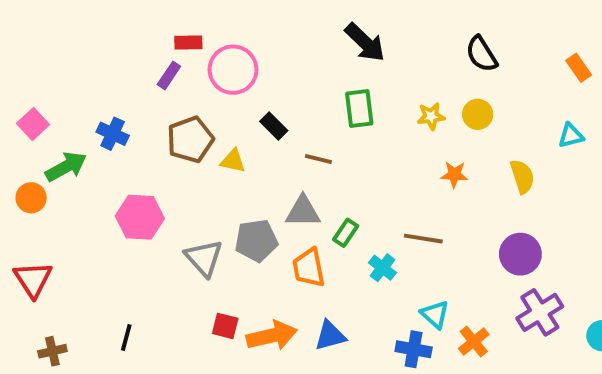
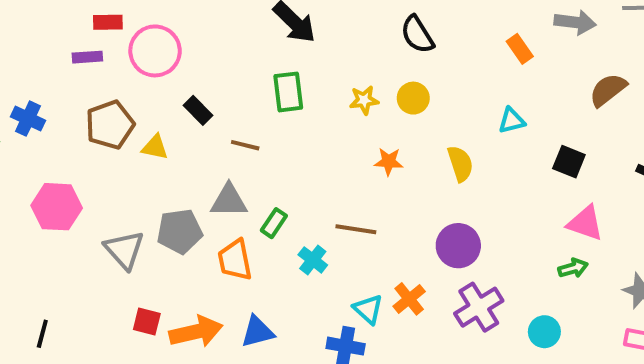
purple rectangle: (169, 75) -> (87, 57), turned 52
orange cross: (474, 341) -> (409, 299), moved

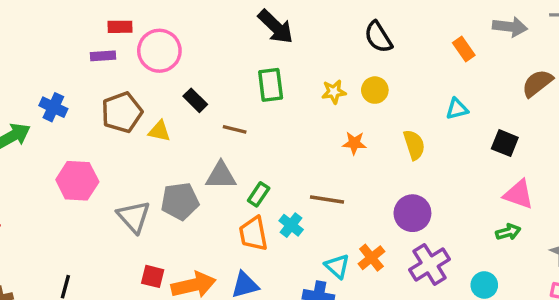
orange trapezoid: (235, 260) -> (253, 234), moved

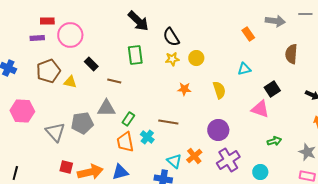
black semicircle: (378, 37) -> (171, 37), moved
brown semicircle: (537, 83) -> (291, 54), turned -48
black square: (505, 143) -> (272, 89), turned 35
pink triangle: (518, 194) -> (260, 109), moved

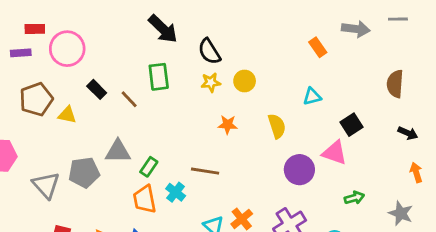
brown semicircle: (291, 54) -> (395, 84), moved
brown line: (114, 81) -> (129, 99), moved, turned 32
purple circle: (218, 130) -> (299, 170), moved

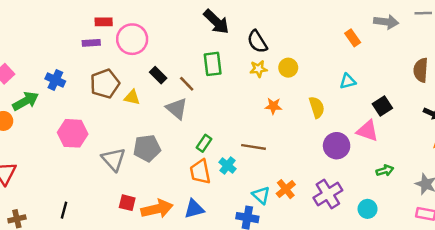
gray triangle: (118, 151) -> (177, 109), moved, turned 40

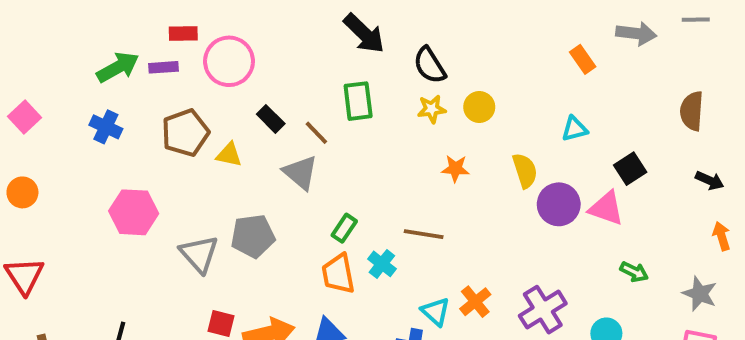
green arrow: (26, 101) -> (118, 67), moved
purple circle: (337, 146) -> (559, 204), moved
green arrow: (385, 170) -> (634, 272), turned 42

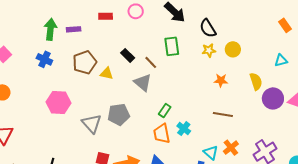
red rectangle: (183, 34) -> (106, 16), moved
pink circle: (229, 61) -> (136, 11), moved, size x0.6
green arrow: (118, 67) -> (50, 29), turned -55
brown line: (424, 234) -> (223, 115), moved

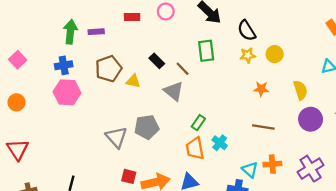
blue cross: (44, 59) -> (64, 65), turned -35
purple circle: (273, 98) -> (311, 119), moved
pink hexagon: (58, 103) -> (67, 92), moved
orange cross: (231, 148) -> (272, 164), turned 35

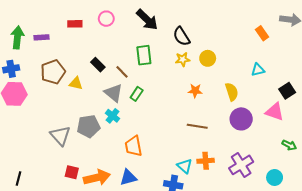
green rectangle: (198, 123) -> (137, 94), moved
cyan cross: (220, 143) -> (113, 116), moved

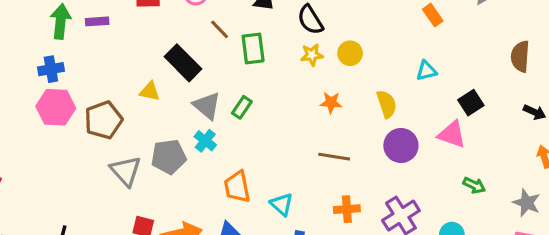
black rectangle: (98, 65) -> (183, 63), size x1.6
brown pentagon: (53, 72) -> (103, 120), moved
brown line: (122, 72) -> (220, 29), moved
cyan triangle: (185, 166) -> (282, 204), moved

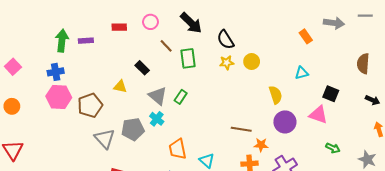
black rectangle: (183, 63) -> (142, 68), size x0.6
orange star: (331, 103) -> (261, 145), moved
black square: (471, 103) -> (331, 94), turned -35

